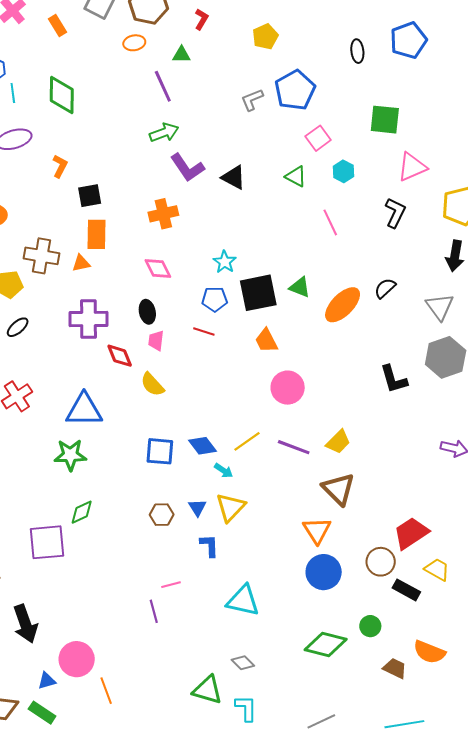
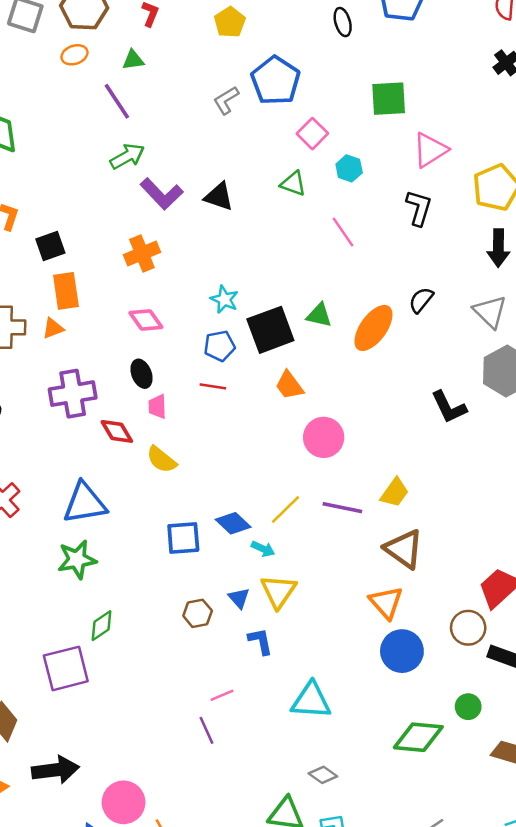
black arrow: (25, 624) -> (55, 770), turned -69

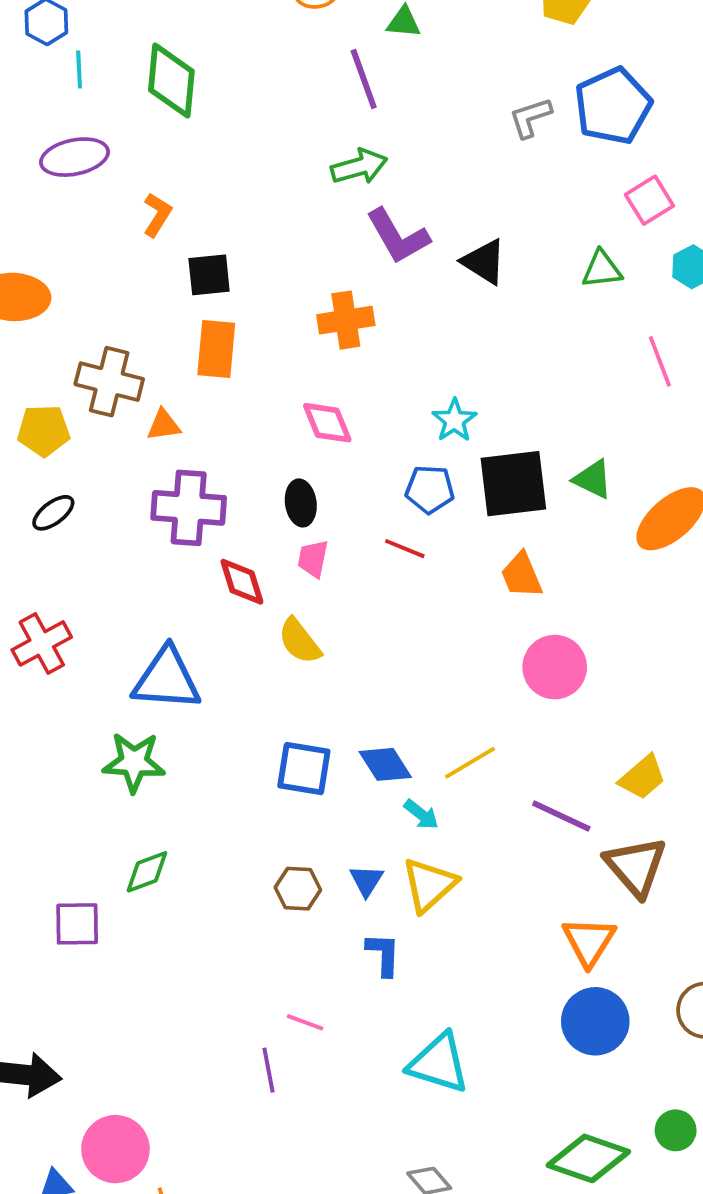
green triangle: (293, 184) -> (602, 269), turned -40
orange triangle: (53, 328) -> (164, 425), moved
purple line: (342, 508) -> (561, 816), moved
purple square: (66, 668) -> (77, 924), size x0.7
pink line: (222, 695) -> (305, 1022), turned 30

